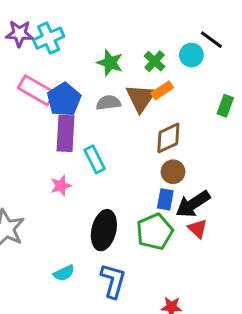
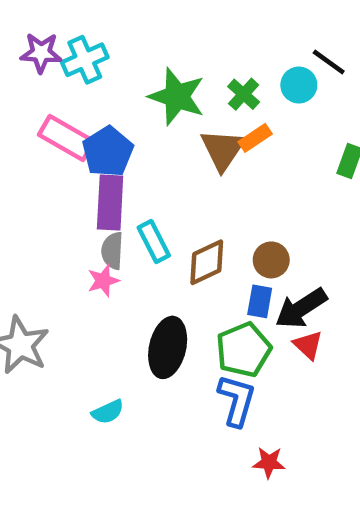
green star: (110, 63) -> (177, 97), size x1.4
gray semicircle: (108, 103) -> (112, 251), moved, turned -80
brown diamond: (168, 138) -> (207, 262), moved
blue L-shape: (113, 281) -> (237, 400), moved

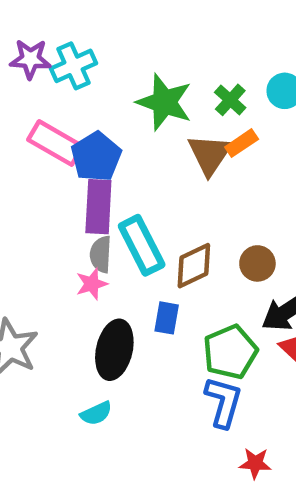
cyan rectangle: (154, 242) -> (142, 245), size x1.4
blue rectangle: (260, 301) -> (167, 318), moved
black ellipse: (168, 347) -> (114, 350), moved

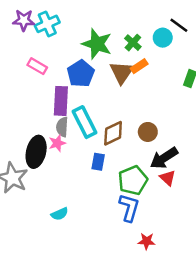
pink rectangle: (55, 143) -> (37, 66), size x0.7
blue pentagon: (96, 157) -> (81, 74), moved
black ellipse: (114, 350) -> (36, 152), moved

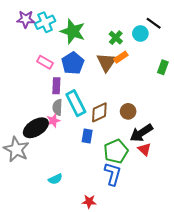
green star: (97, 44) -> (73, 31), moved
pink rectangle: (37, 66) -> (45, 62), moved
purple rectangle: (61, 101) -> (56, 86), size x0.7
black ellipse: (36, 152) -> (36, 128), turned 45
red star: (147, 241) -> (89, 202), moved

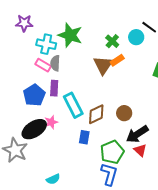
cyan cross: (45, 22) -> (46, 44), moved, turned 36
blue pentagon: (73, 63) -> (34, 95), moved
gray semicircle: (57, 107) -> (55, 63), moved

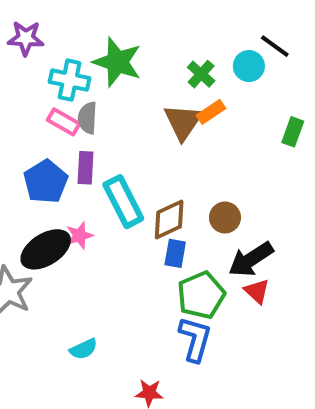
blue rectangle: (84, 137) -> (175, 253), moved

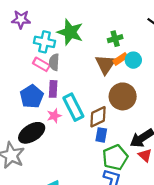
cyan circle: (249, 66) -> (133, 60), moved
green cross: (201, 74) -> (115, 39), turned 32
brown circle: (225, 218) -> (123, 96), moved, size x1.6
pink star: (80, 235) -> (54, 116), moved

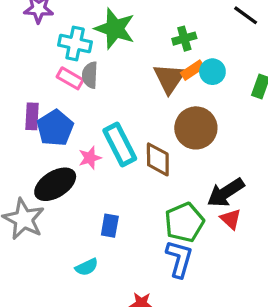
purple rectangle: (53, 89) -> (32, 116), moved
brown diamond: (98, 117) -> (158, 159), turned -65
blue rectangle: (101, 135) -> (110, 226), moved

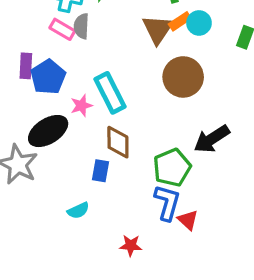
brown diamond: (158, 159) -> (118, 142), moved
red triangle: (231, 219) -> (188, 220), moved

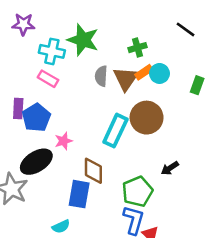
gray semicircle: (81, 26) -> (101, 76), moved
cyan rectangle: (110, 93) -> (115, 131), moved, turned 52
black arrow: (212, 139) -> (170, 168), size x0.6
blue rectangle: (100, 171) -> (79, 194), size x1.5

